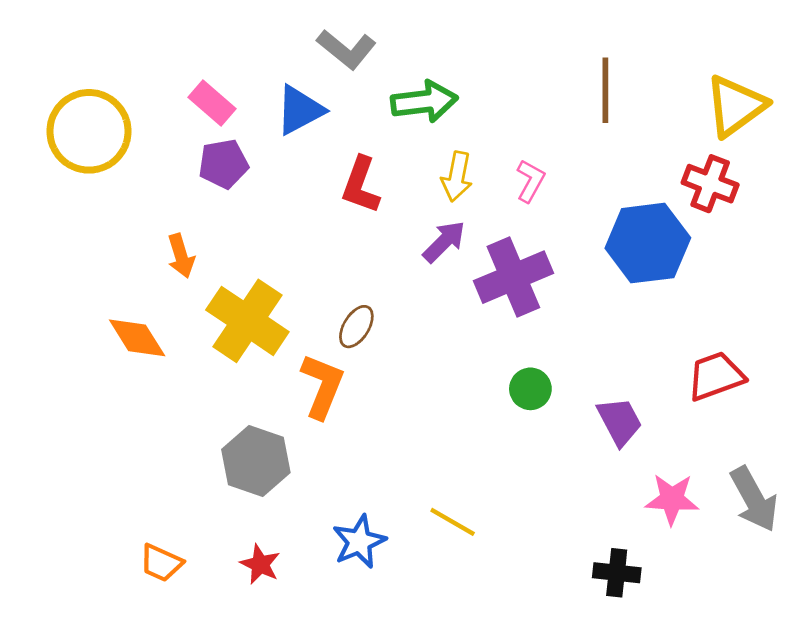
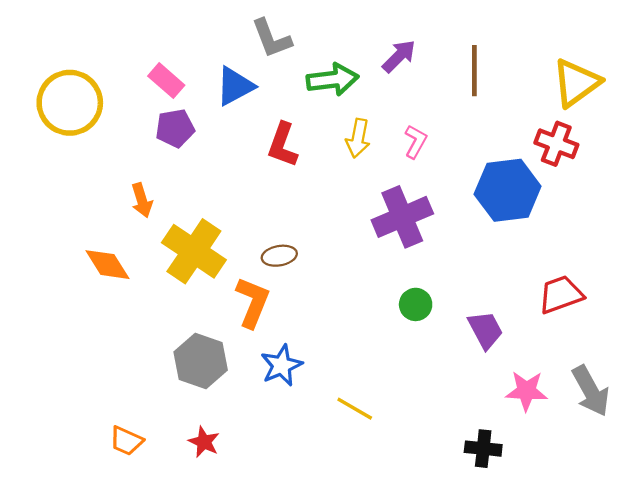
gray L-shape: (346, 49) -> (272, 38), turned 30
purple arrow: (444, 242) -> (399, 56), moved
brown ellipse: (356, 327) -> (279, 256), turned 48
blue star: (359, 542) -> (281, 365), moved

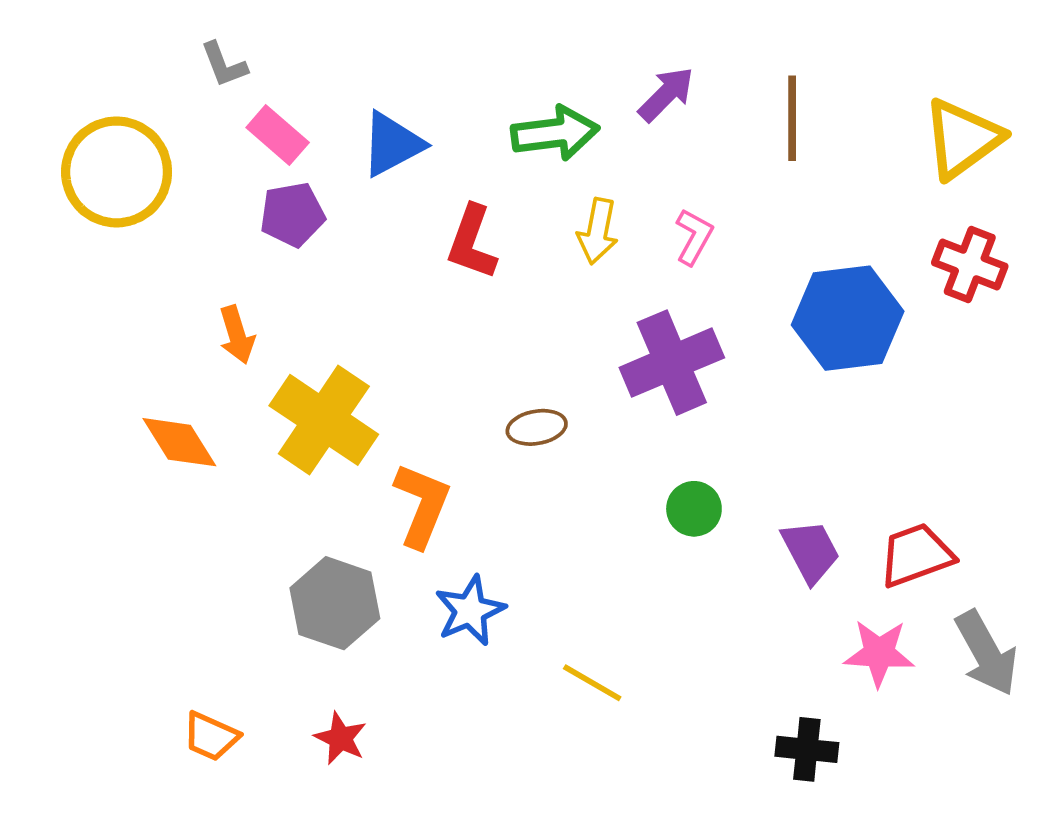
gray L-shape: (272, 38) -> (224, 65), moved, size x0.7
red cross: (556, 144) -> (970, 264), moved
brown ellipse: (279, 256) -> (537, 427), moved
red trapezoid: (561, 294) -> (916, 555), moved

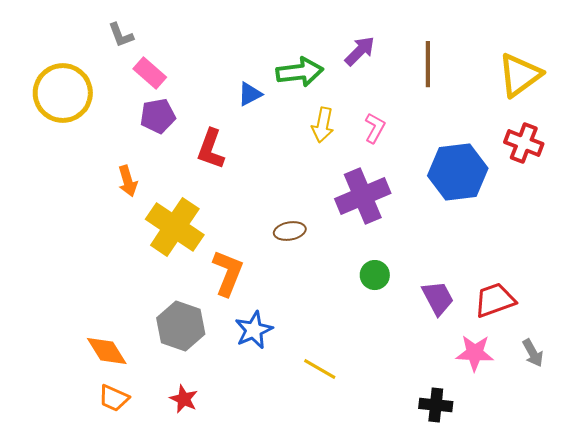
blue triangle: (392, 144) -> (250, 94), moved, size x0.7
red L-shape: (472, 242) -> (211, 149), moved
orange diamond: (179, 442) -> (107, 351), moved
gray arrow: (986, 653) -> (533, 353), size x0.6

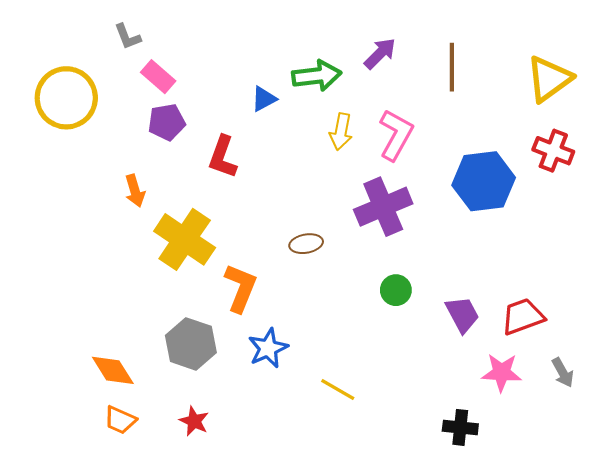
pink L-shape: (375, 128) -> (396, 135), size x1.6

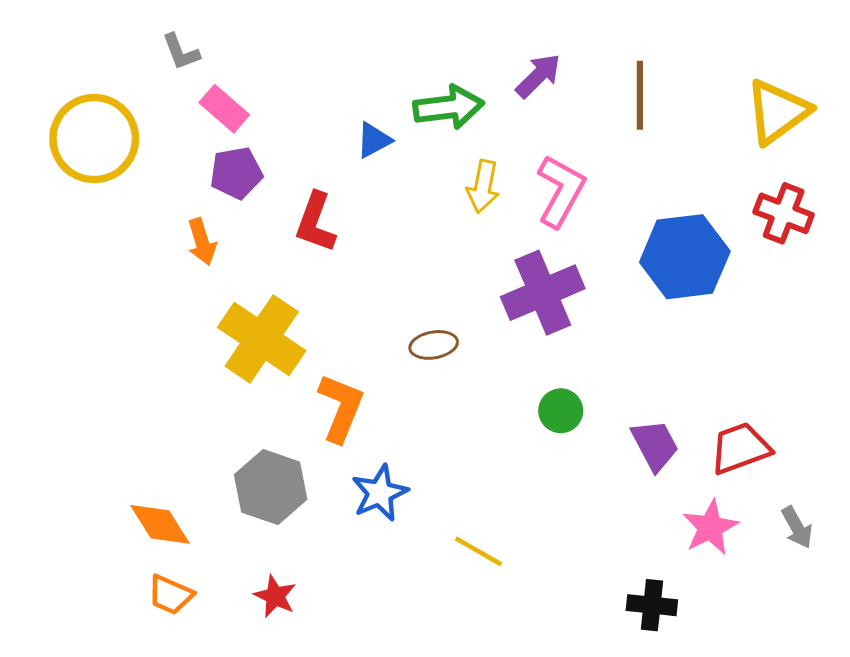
orange arrow: (135, 191) -> (202, 242), moved
pink star: (502, 373) -> (710, 527), turned -30

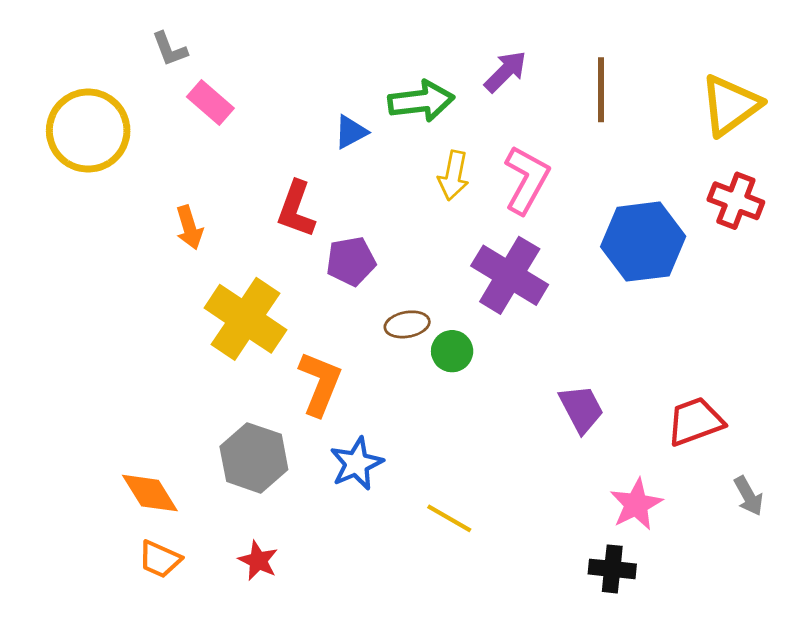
purple pentagon: (236, 173) -> (351, 261), moved
purple cross: (543, 293) -> (510, 275), turned -36
green circle: (561, 411) -> (452, 351), moved
purple trapezoid: (655, 445) -> (581, 409), moved
pink star: (710, 527) -> (636, 504), moved

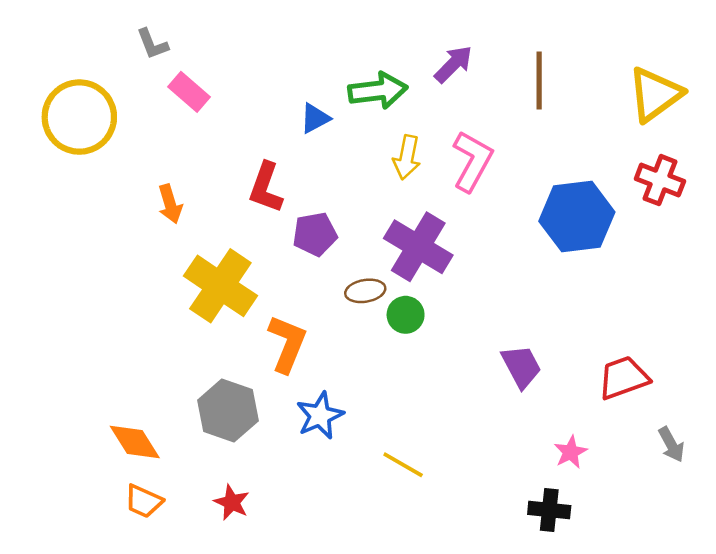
purple cross: (510, 275) -> (418, 247), moved
pink star: (636, 504) -> (571, 452), size x0.7

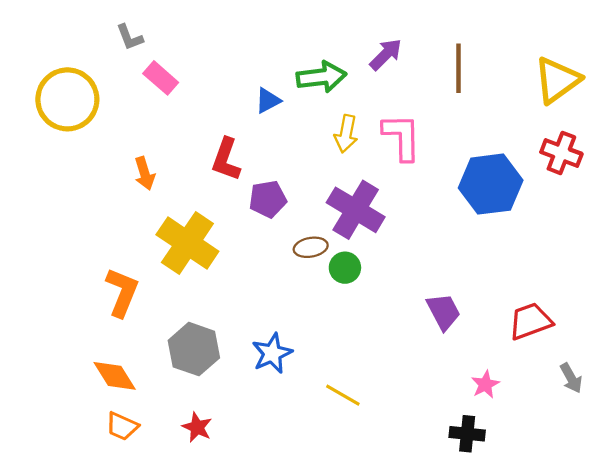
pink L-shape: (472, 161) -> (402, 137), turned -30
orange L-shape: (287, 344) -> (122, 292), moved

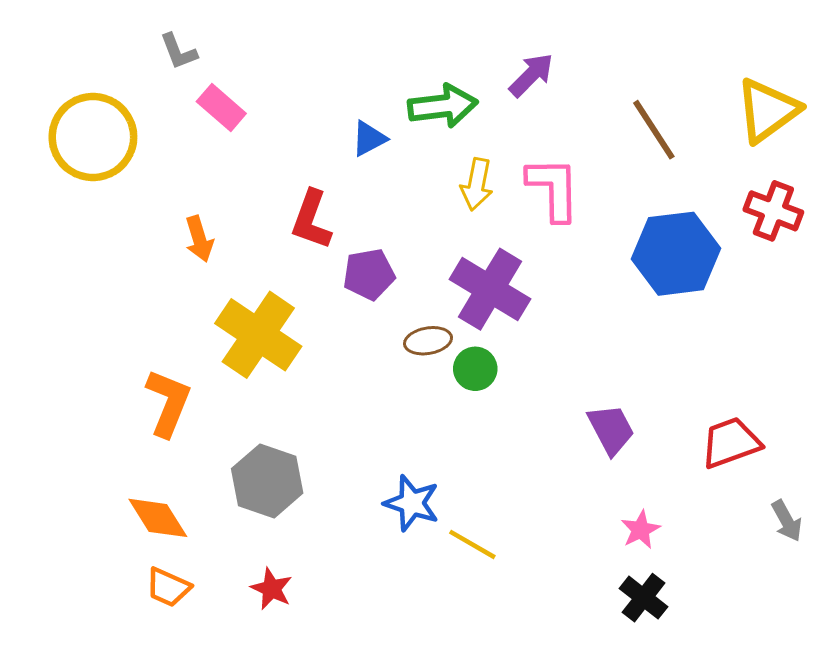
brown line: (459, 68) -> (654, 130), moved, turned -33
blue star: (272, 353) -> (412, 503), moved, turned -30
pink star: (485, 384) -> (641, 530), moved
black cross: (467, 434) -> (644, 598), turned 32

